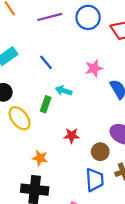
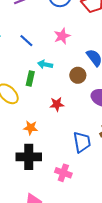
pink star: (94, 68) -> (62, 36), moved
brown circle: (100, 152) -> (78, 75), moved

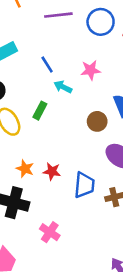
cyan arrow: (45, 64) -> (63, 87), moved
red star: (57, 104) -> (52, 171), moved
blue trapezoid: (82, 142) -> (84, 185), moved

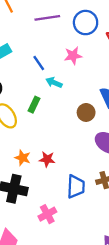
pink star: (91, 70) -> (73, 56), moved
blue trapezoid: (84, 185) -> (76, 187), moved
pink cross: (50, 232) -> (47, 214), turned 30

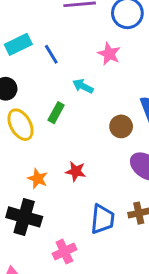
pink star: (73, 56) -> (109, 54), turned 30
blue line: (39, 63) -> (51, 54), moved
red star: (47, 159) -> (76, 171), moved

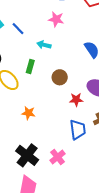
brown circle: (121, 126) -> (60, 77), moved
red star: (76, 171) -> (76, 100), moved
black cross: (24, 217) -> (27, 155), moved, turned 35

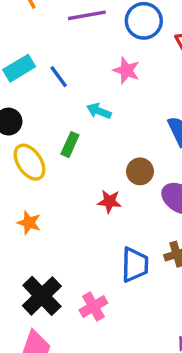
brown circle: (60, 77) -> (140, 171), moved
red star: (76, 100) -> (109, 201), moved
orange star: (28, 113) -> (29, 223), moved

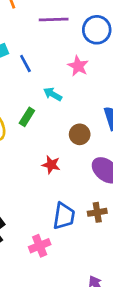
brown circle: (140, 171) -> (80, 134), moved
pink cross: (93, 306) -> (40, 246), moved

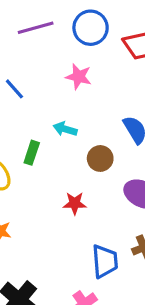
cyan arrow: (53, 94) -> (65, 129), moved

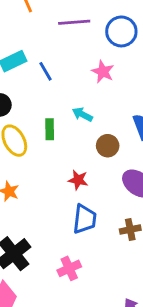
green rectangle: (32, 153) -> (50, 129), turned -30
blue trapezoid: (105, 261) -> (85, 219), moved

